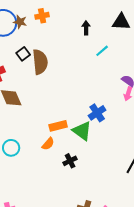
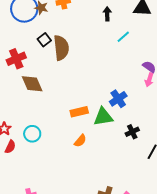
green triangle: (82, 131) -> (103, 117), turned -45
orange semicircle: (48, 144) -> (80, 141), moved
black cross: (70, 161) -> (132, 132), moved

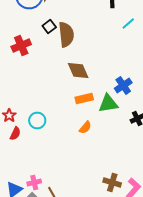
brown diamond: (32, 84) -> (78, 70), moved

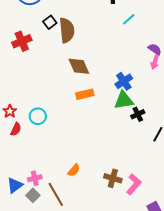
green triangle: (108, 104) -> (124, 100), moved
orange semicircle: (85, 128) -> (74, 170), moved

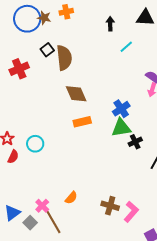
pink cross: (35, 178) -> (42, 206), moved, turned -32

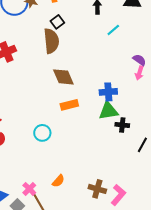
black square: (47, 50) -> (57, 22), moved
blue cross: (121, 109) -> (108, 92), turned 30
black cross: (135, 142) -> (122, 125), turned 32
cyan circle: (35, 144) -> (42, 133), moved

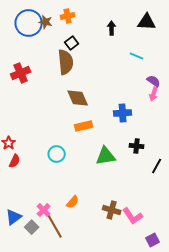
cyan line: (113, 30) -> (137, 56), moved, turned 64
green triangle: (108, 111) -> (106, 156), moved
pink L-shape: (118, 195) -> (133, 216), turned 105

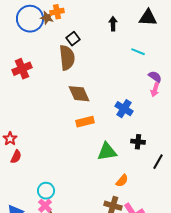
orange cross: (68, 16) -> (57, 12), moved
blue cross: (123, 113) -> (124, 109), turned 36
cyan circle: (57, 154) -> (46, 191), moved
orange semicircle: (73, 202) -> (122, 181), moved

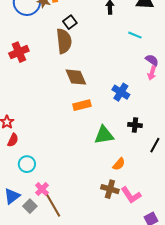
cyan circle: (46, 191) -> (27, 164), moved

